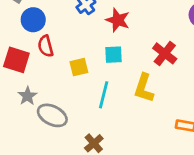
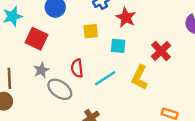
red semicircle: (46, 46) -> (77, 68), moved
yellow square: (79, 67) -> (91, 31), moved
cyan line: (104, 95) -> (105, 78), turned 35

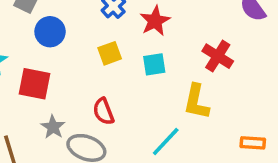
red star: (126, 17) -> (155, 21), turned 30
cyan line: (105, 78) -> (166, 141), moved

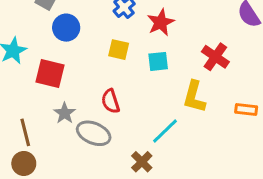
yellow square: (110, 53) -> (119, 50), turned 30
orange rectangle: (253, 143) -> (246, 109), moved

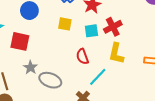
red cross: (215, 57) -> (113, 27), moved, turned 30
red semicircle: (111, 101) -> (82, 57), moved

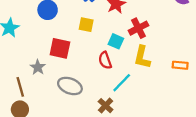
cyan square: (91, 31) -> (116, 41), moved, turned 32
red square: (20, 41) -> (60, 48), moved
gray star: (30, 67) -> (38, 67), moved

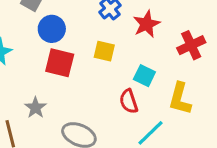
red cross: (138, 28) -> (191, 45), moved
red square: (60, 48) -> (60, 63), moved

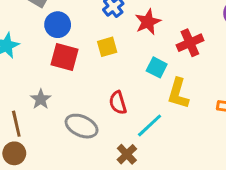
yellow square: (104, 51) -> (107, 47), turned -30
cyan square: (144, 76) -> (157, 67), moved
red semicircle: (129, 101) -> (118, 103), moved

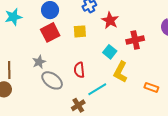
red star: (148, 22) -> (110, 20), turned -30
red square: (65, 57) -> (50, 32), turned 36
gray star: (41, 99) -> (39, 62), moved

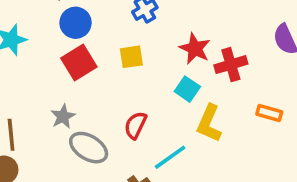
red star: (110, 20) -> (195, 49), moved
red semicircle: (79, 70) -> (135, 125), turned 35
orange rectangle: (151, 87) -> (269, 113), moved

